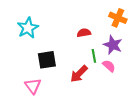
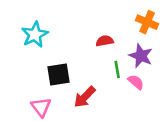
red arrow: (79, 74) -> (85, 97), moved

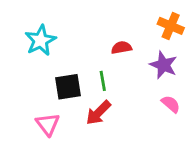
green line: (117, 70) -> (103, 81), moved
pink semicircle: (136, 82) -> (171, 104), moved

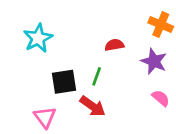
green line: (103, 81) -> (97, 76), turned 30
red arrow: (98, 113) -> (93, 106), turned -100

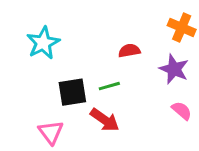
green line: (97, 76) -> (109, 86), turned 54

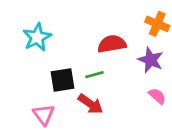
red semicircle: (129, 51) -> (112, 44), size x1.5

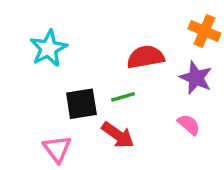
pink semicircle: (157, 96) -> (189, 125), moved

